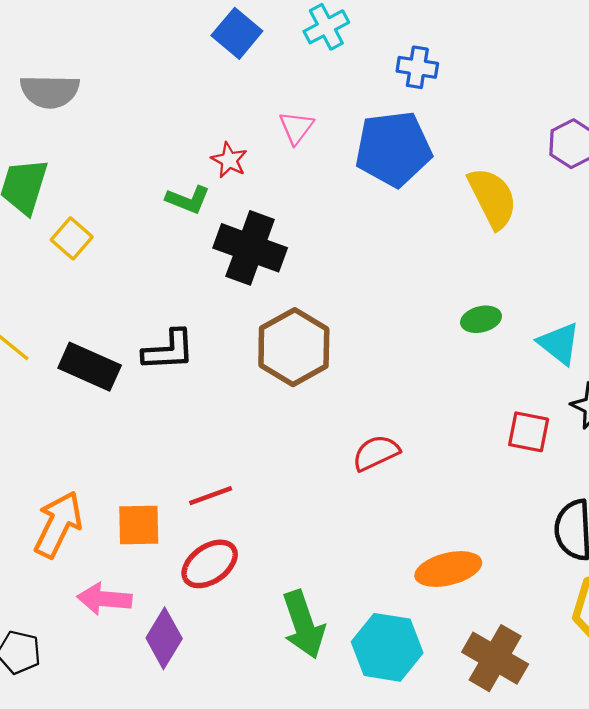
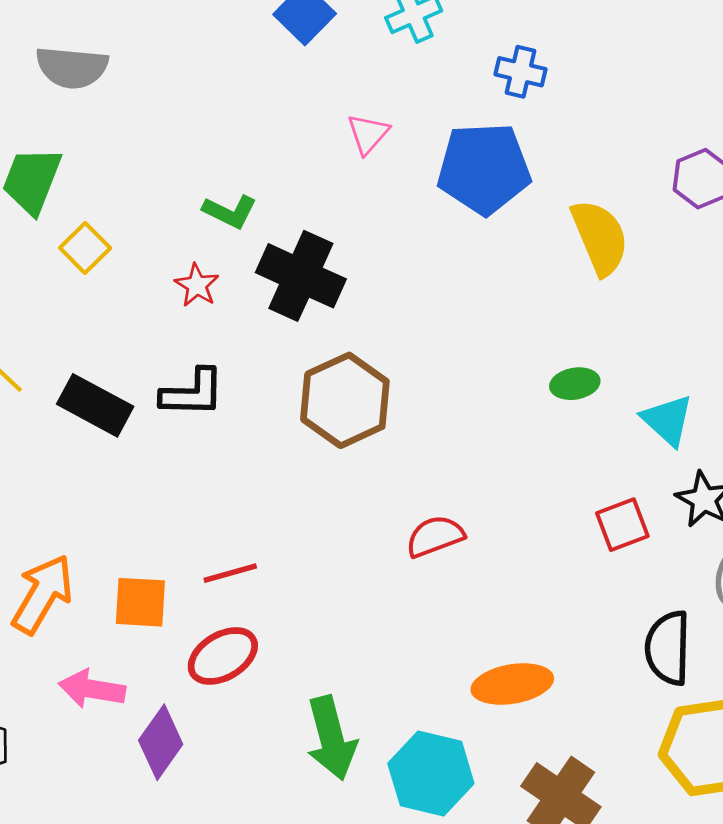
red star: (229, 160) -> (197, 285), moved
red square: (529, 432) -> (622, 525), turned -36

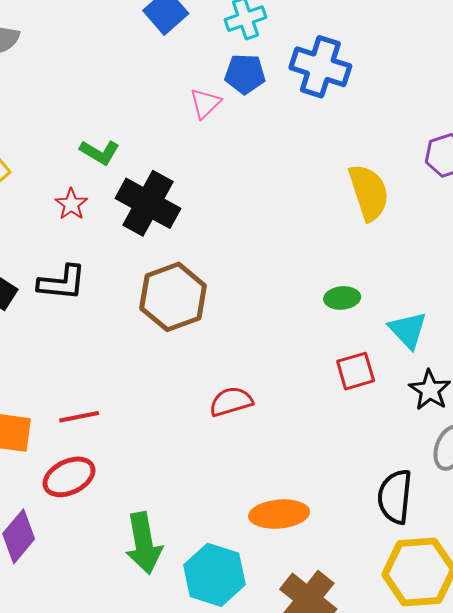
blue cross: (520, 72) -> (320, 67), size x1.6
blue pentagon: (484, 169) -> (245, 74), moved, size x0.6
red square: (622, 525) -> (356, 371), moved

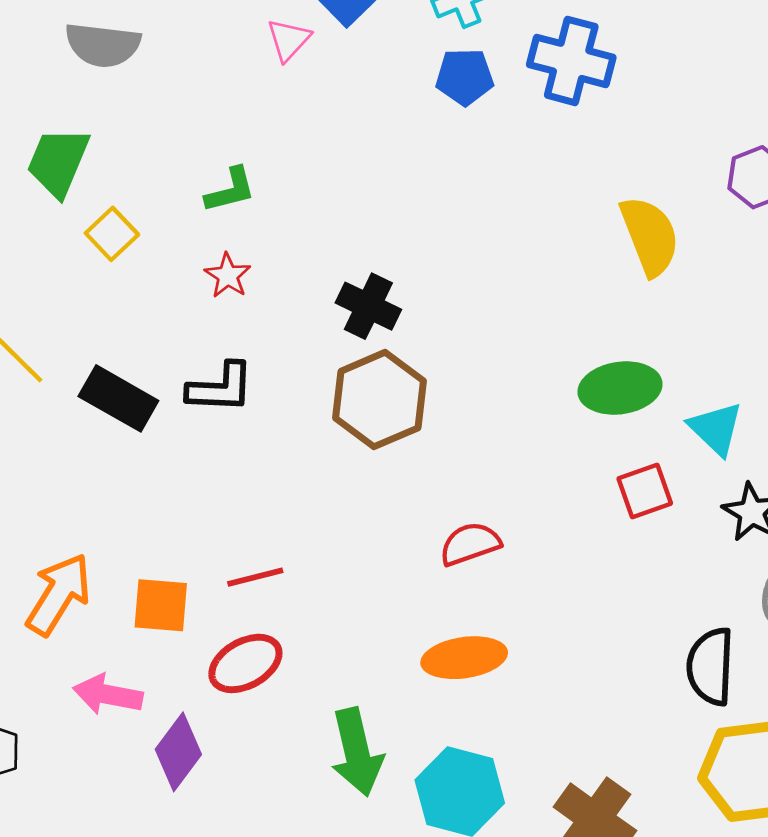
pink triangle: (205, 103) -> (289, 40), moved
green L-shape: (100, 152) -> (230, 190), moved, turned -42
black cross: (148, 203) -> (368, 306), moved, size x0.7
green ellipse: (342, 298) -> (620, 388), size x1.6
orange ellipse: (279, 514) -> (464, 658), moved

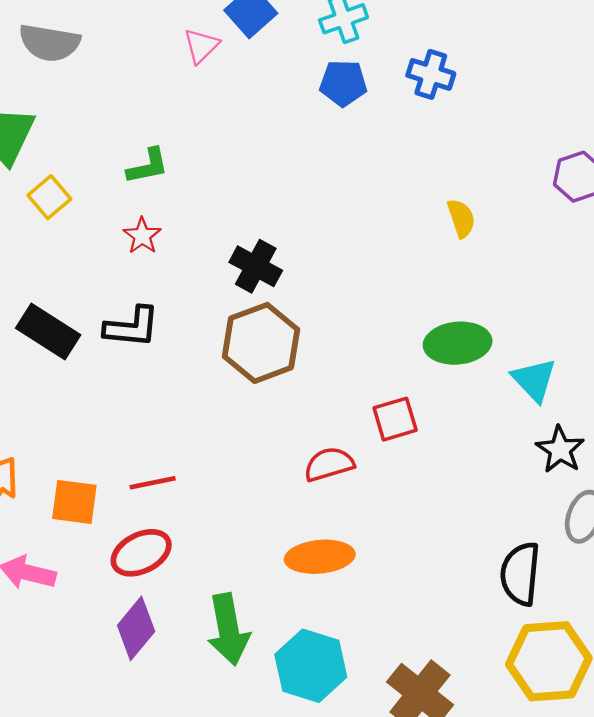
blue cross: (571, 61) -> (431, 74), size x0.7
yellow semicircle: (650, 236) -> (461, 218), moved, size x0.6
red square: (645, 491) -> (395, 419), moved
purple diamond: (178, 752) -> (136, 628), moved

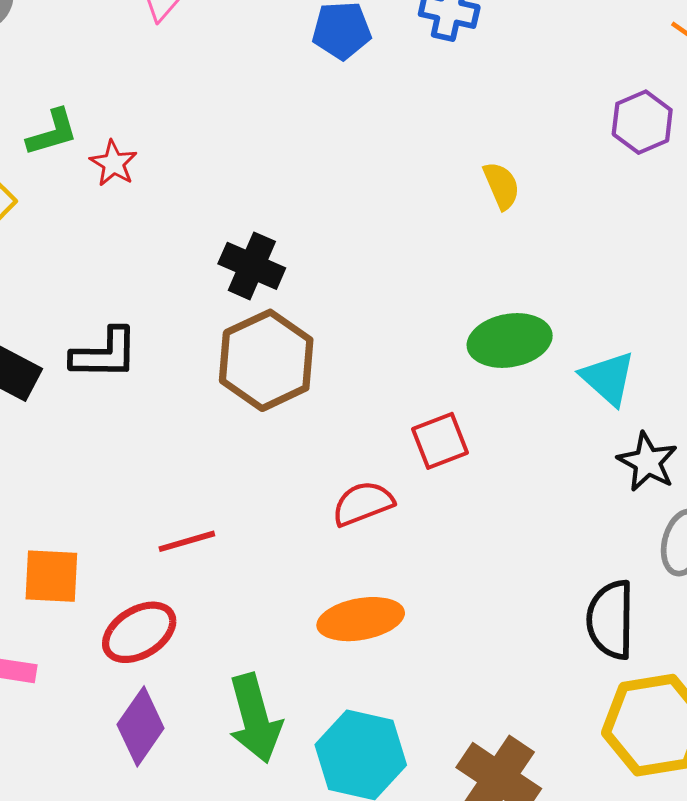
green L-shape: (148, 166) -> (52, 132), moved
red star: (142, 236) -> (113, 163), moved
red line: (153, 483) -> (187, 541), moved

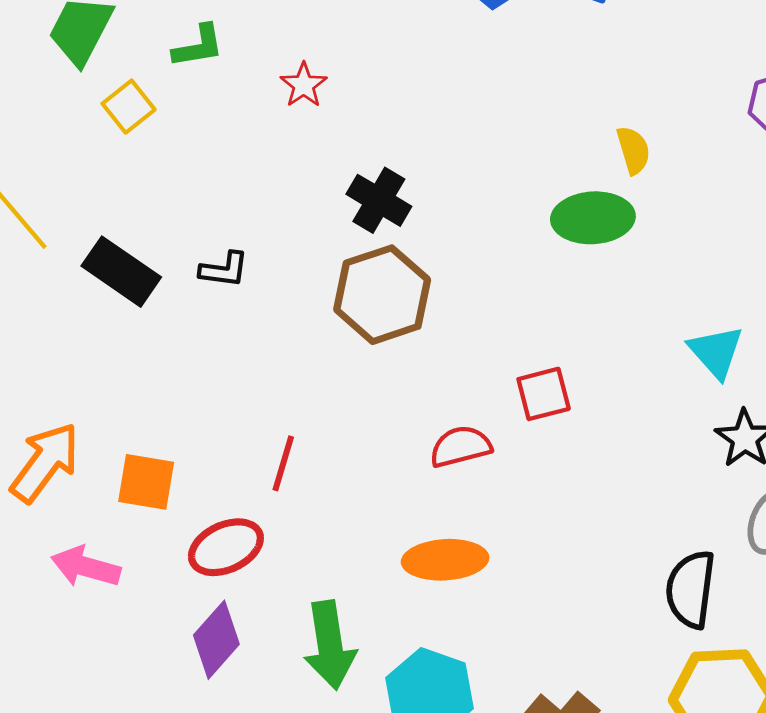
red star: (113, 163) -> (304, 85), moved
green ellipse: (510, 340) -> (593, 218), moved
black L-shape: (105, 354) -> (224, 270), size x0.7
red line: (187, 541) -> (283, 463), turned -64

